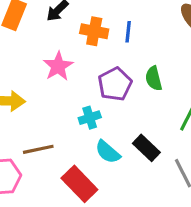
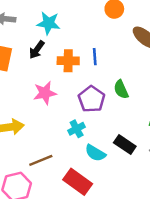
pink star: (58, 66) -> (45, 93), turned 30

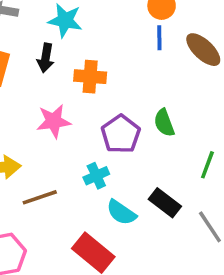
black arrow: (37, 50) -> (46, 58), turned -30
blue line: (95, 57) -> (159, 38), moved
brown line: (41, 160) -> (40, 197), moved

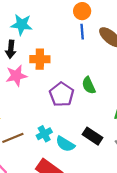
pink star: (54, 121) -> (16, 76), moved
cyan cross: (96, 176) -> (44, 134), moved

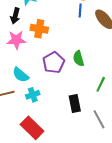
black rectangle: (93, 136) -> (75, 103), turned 36
cyan semicircle: (65, 144) -> (21, 75), moved

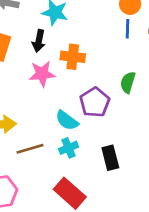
green semicircle: (78, 58) -> (128, 82), moved, turned 35
cyan semicircle: (21, 75) -> (67, 120), moved
black rectangle: (75, 103) -> (110, 158), moved

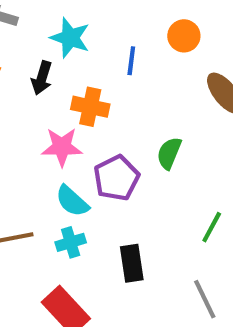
blue line: (127, 29) -> (131, 61), moved
pink star: (42, 74) -> (62, 147), moved

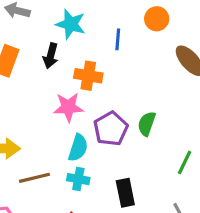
green semicircle: (169, 153) -> (147, 124), moved
cyan semicircle: (72, 201) -> (78, 148), turned -112
cyan cross: (71, 242) -> (78, 179), turned 30

